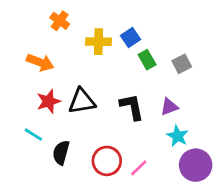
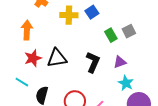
green rectangle: (147, 60) -> (111, 35), moved
orange arrow: (40, 62) -> (27, 30), turned -108
black L-shape: (132, 107) -> (93, 62), turned 35

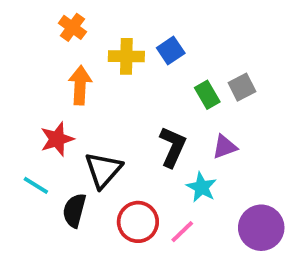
orange arrow: (27, 30) -> (80, 85), moved
black triangle: (57, 58) -> (103, 170), moved, turned -40
cyan star: (126, 83) -> (201, 187), moved

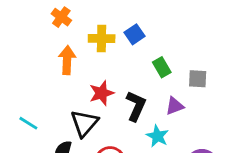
gray square: (242, 87) -> (198, 79), moved, turned 30
red star: (57, 139) -> (102, 93), moved
cyan line: (36, 185) -> (28, 123), moved

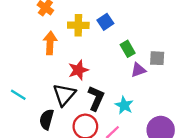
black L-shape: (136, 106) -> (96, 98), moved
purple triangle: (175, 106) -> (138, 70), moved

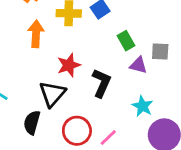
purple triangle: (138, 70) -> (138, 65), turned 35
black L-shape: (96, 98) -> (101, 83), moved
cyan star: (124, 105) -> (142, 106), moved

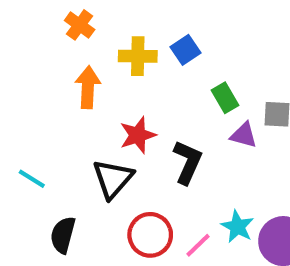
cyan star: (142, 106) -> (237, 227), moved
black semicircle: (32, 123) -> (63, 235), moved

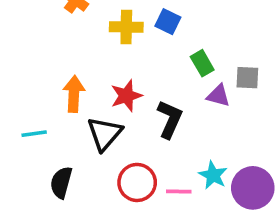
blue square: (186, 50) -> (168, 22), turned -30
orange arrow: (88, 87) -> (74, 94), moved
cyan line: (32, 179) -> (34, 134), turned -40
pink line: (198, 245) -> (179, 192), turned 45

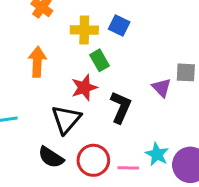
green rectangle: (202, 63) -> (99, 60), moved
orange arrow: (74, 94) -> (37, 62), moved
purple triangle: (218, 96) -> (162, 88), turned 30
black semicircle: (61, 182) -> (51, 157), moved, turned -72

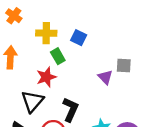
blue square: (119, 25) -> (79, 38), moved
black L-shape: (121, 107) -> (71, 109), moved

